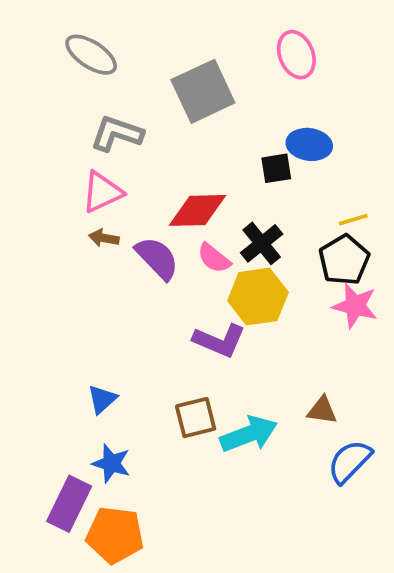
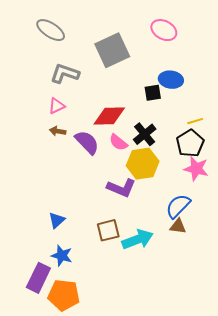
pink ellipse: (296, 55) -> (164, 30), turned -40
pink triangle: (102, 192) -> (57, 106), size x0.7
blue semicircle: (350, 462) -> (178, 206), moved

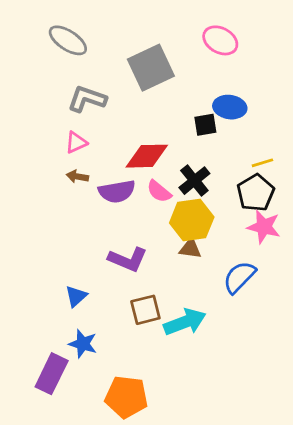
purple semicircle: (87, 142) -> (117, 191), turned 124
purple L-shape: (121, 188) -> (128, 259), moved
brown triangle: (178, 226) -> (190, 249), moved
orange pentagon: (64, 295) -> (126, 397), moved

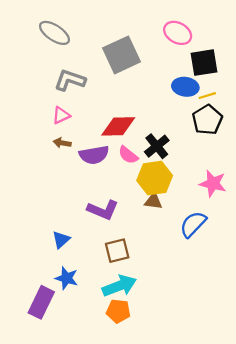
black square: (205, 125) -> (204, 63), moved, size x1.5
yellow line: (262, 163) -> (207, 96), moved
black pentagon: (256, 193) -> (207, 120), moved
cyan arrow: (185, 322) -> (119, 286), moved
orange pentagon: (126, 397) -> (118, 311), moved, size x0.7

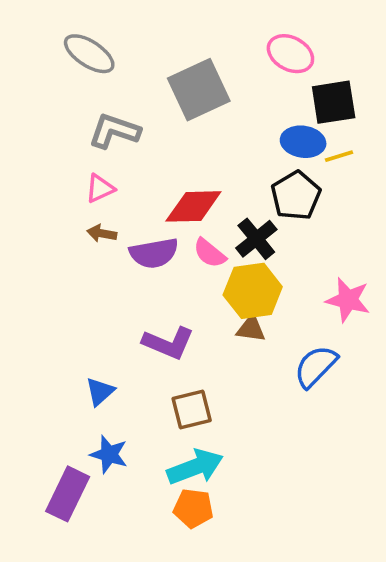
black pentagon: (207, 120) -> (296, 196), moved

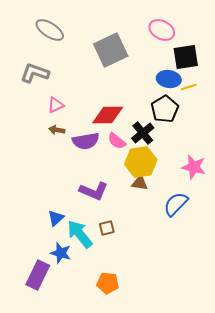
gray L-shape: (114, 131) -> (35, 73), moved
brown square: (192, 409) -> (107, 228), size x0.7
cyan arrow: (195, 467) -> (80, 234), moved, turned -108

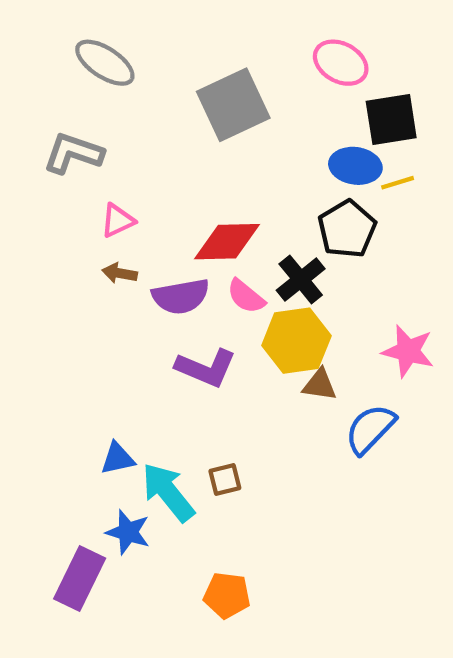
brown triangle: (140, 183) -> (320, 385), moved
purple L-shape: (94, 191) -> (206, 368), moved
blue triangle: (56, 218) -> (118, 458), turned 30

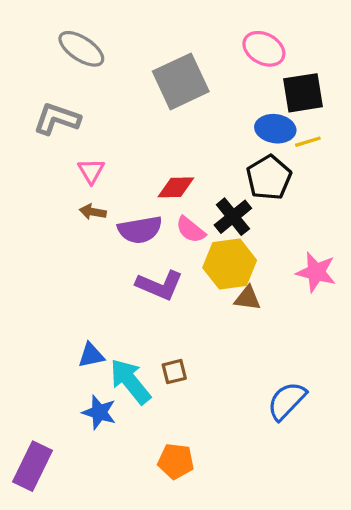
pink triangle: (118, 221) -> (91, 171), turned -36
red diamond: (227, 242) -> (176, 187), size x0.7
blue semicircle: (370, 429) -> (287, 401), moved
purple rectangle: (80, 578) -> (32, 466), moved

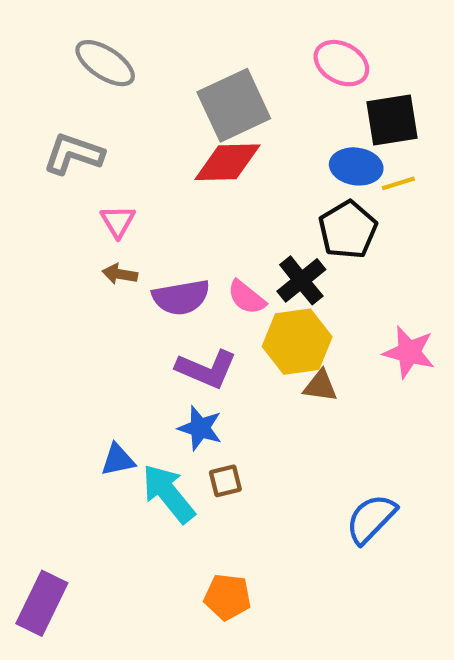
red diamond: (176, 187) -> (227, 162), moved, size x1.4
blue star: (99, 412) -> (200, 428), moved

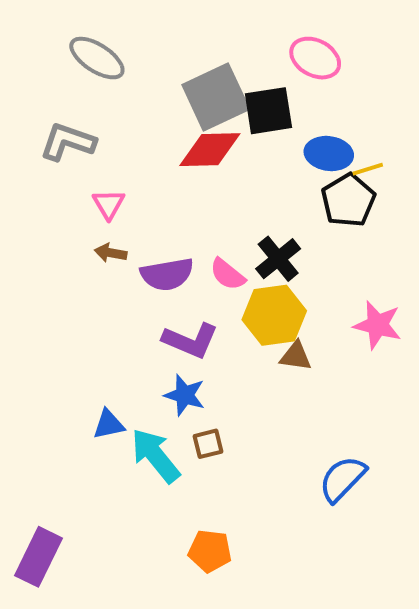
black square: (392, 120) -> (268, 111), moved
black pentagon: (348, 230) -> (348, 200), moved

